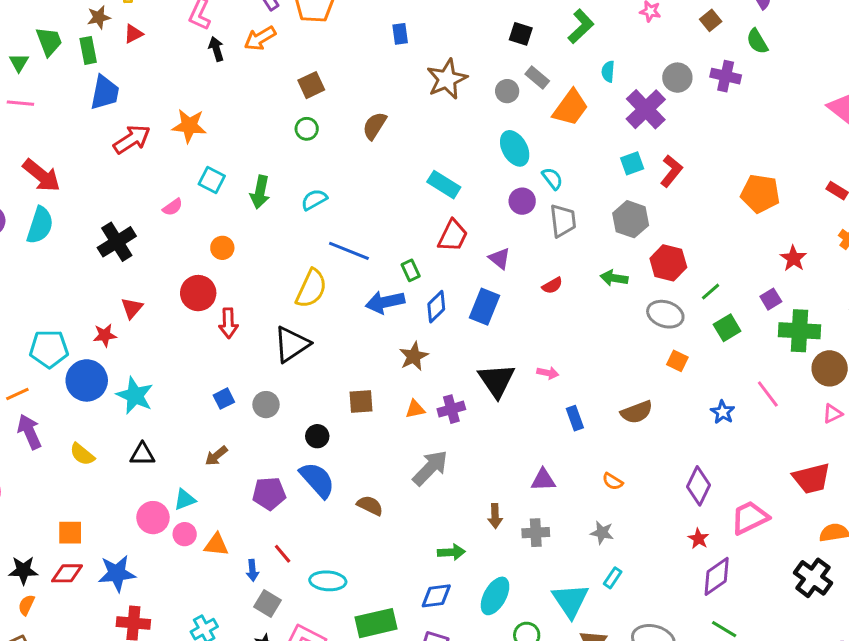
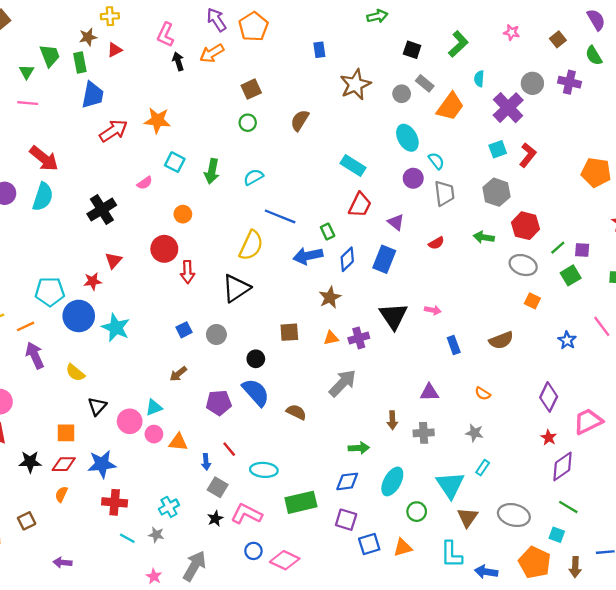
purple square: (771, 299) -> (582, 250), moved, turned 35
black triangle: (142, 454) -> (97, 406), moved, turned -48
orange semicircle: (26, 605) -> (61, 494), moved

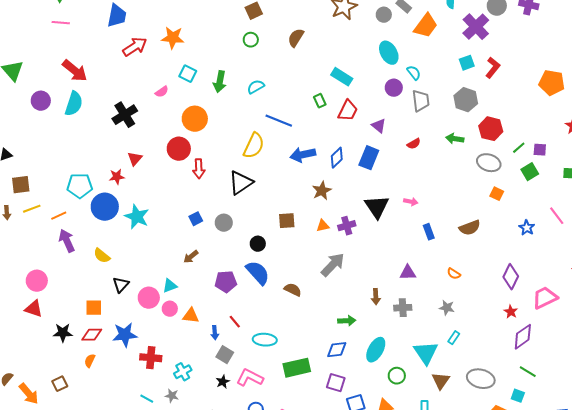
orange circle: (183, 214) -> (195, 119), size x1.6
green rectangle: (328, 231) -> (320, 101), moved
red cross: (115, 502) -> (151, 358), moved

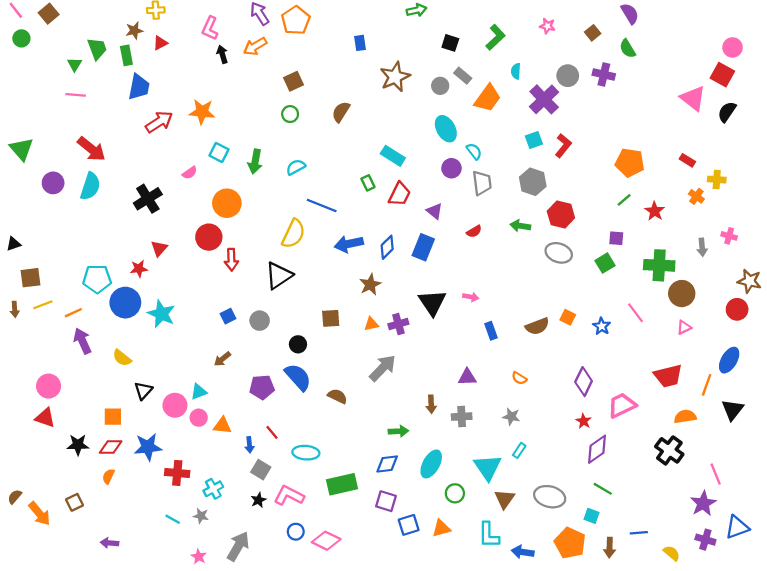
green line: (519, 148) -> (624, 200), moved
orange square: (497, 194) -> (568, 317), moved

